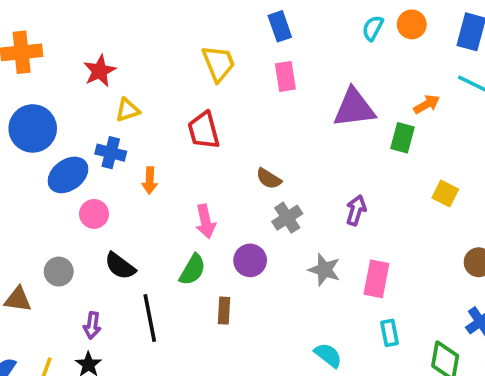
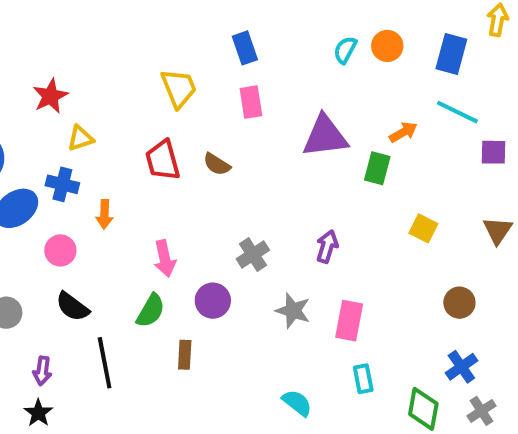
brown semicircle: (269, 179) -> (217, 164), moved
pink circle: (94, 214) -> (60, 250), moved

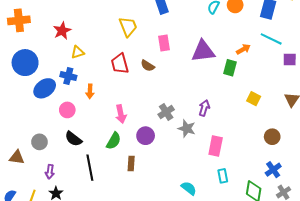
pink rectangle: (251, 102) -> (164, 43), moved
gray star: (293, 311) -> (187, 128), moved
purple arrow: (42, 371) -> (50, 172), moved

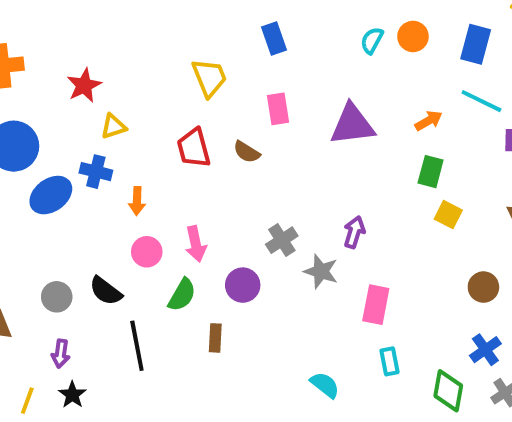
green rectangle: (230, 68) -> (431, 172), moved
pink circle: (67, 110) -> (147, 252), moved
gray circle: (39, 142) -> (57, 297), moved

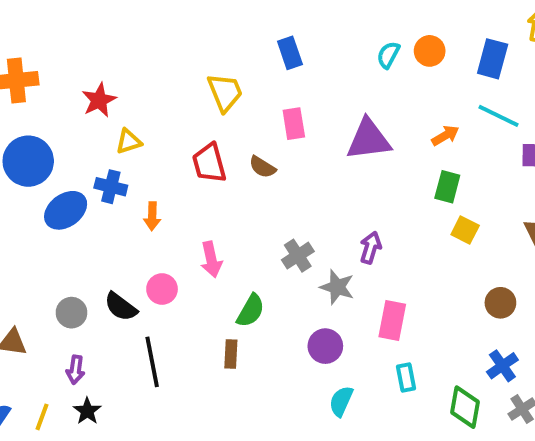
pink circle: (147, 252) -> (162, 289), moved
purple circle: (243, 285) -> (325, 346), moved
green semicircle: (182, 295) -> (251, 311), moved
cyan semicircle: (325, 385) -> (341, 401), turned -104

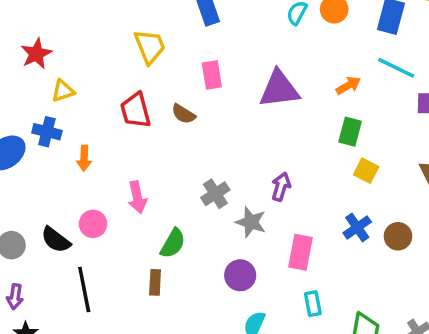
blue cross: (502, 366) -> (357, 227), moved

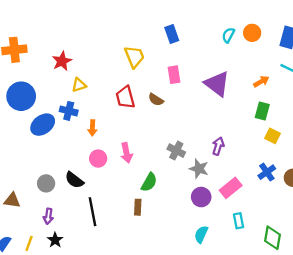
purple triangle: (279, 89) -> (217, 84), turned 44
gray cross: (215, 194) -> (176, 151), turned -30
pink circle: (93, 224) -> (98, 159), moved
pink rectangle: (300, 252) -> (231, 188), turned 40
purple circle: (240, 275) -> (201, 197), moved

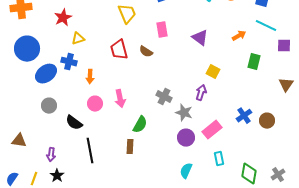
purple triangle: (217, 84) -> (200, 38), size x0.7
green rectangle: (262, 111) -> (254, 62), moved
yellow square: (272, 136) -> (213, 72), moved
gray circle: (46, 183) -> (49, 106), moved

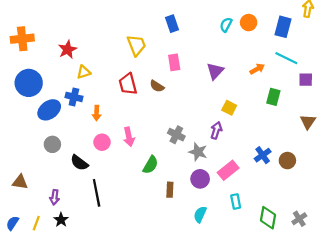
purple triangle: (200, 38) -> (215, 71), turned 36
brown rectangle: (130, 147) -> (170, 190), moved

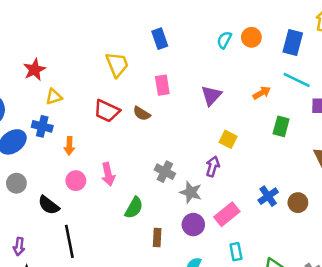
red trapezoid: (128, 84) -> (107, 111), turned -50

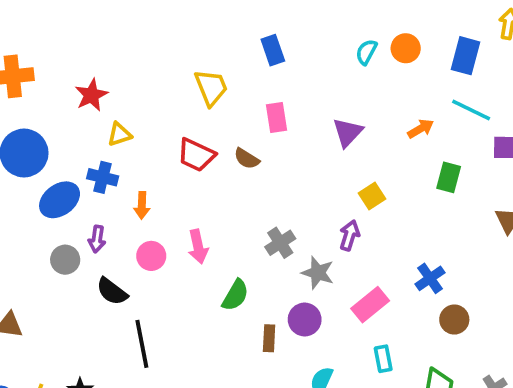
yellow square: (228, 139) -> (372, 196), turned 30
gray cross: (165, 172) -> (280, 243), turned 30
brown circle: (298, 203) -> (454, 320), moved
purple circle: (193, 225) -> (305, 320), moved
purple arrow: (19, 246) -> (97, 239), moved

